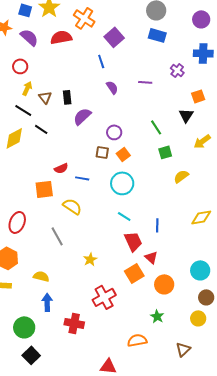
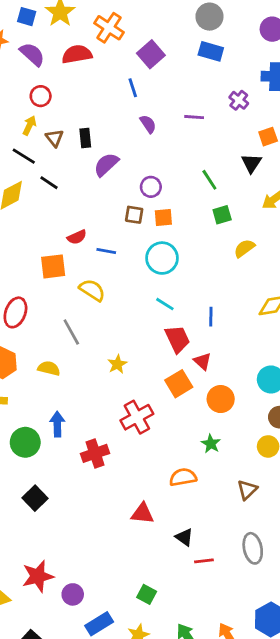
red circle: (20, 66) -> (41, 96), moved
orange square: (123, 154) -> (163, 218), turned 32
yellow semicircle: (41, 276) -> (49, 368), moved
red cross: (74, 323) -> (95, 453), turned -30
green circle: (24, 327) -> (25, 442), moved

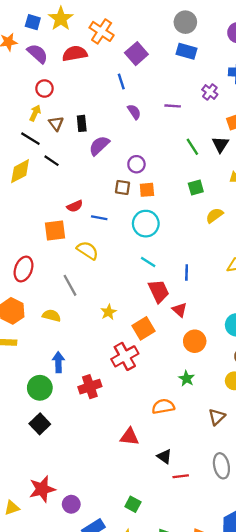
green line: (209, 180) -> (192, 147), moved
orange square: (179, 384) -> (143, 328), moved
green circle: (25, 442) -> (40, 388), moved

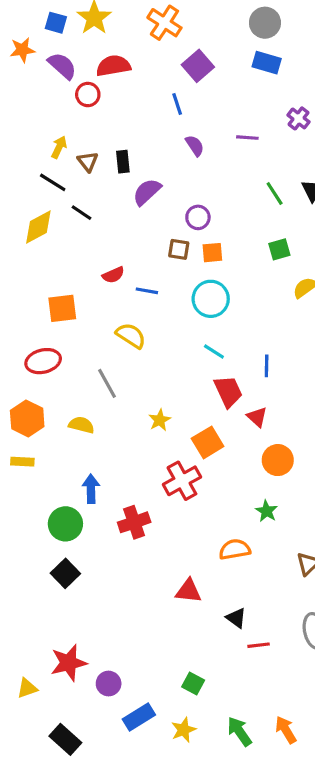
orange cross: (102, 31) -> (164, 23), moved
red circle: (44, 89) -> (88, 95), moved
orange square: (55, 231) -> (62, 308), moved
red ellipse: (24, 269) -> (43, 361), turned 55

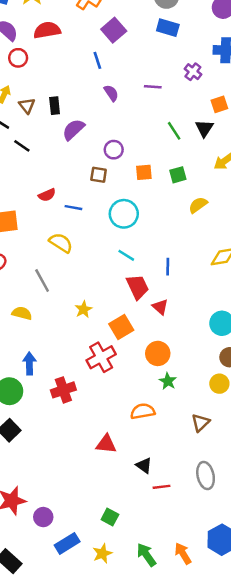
red circle: (88, 95) -> (18, 58), moved
orange square: (212, 253) -> (144, 172), moved
orange circle: (278, 460) -> (158, 353), moved

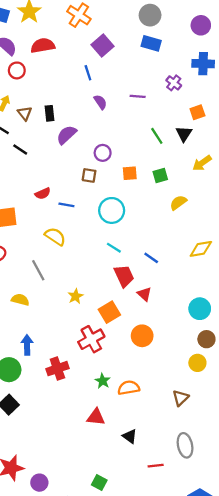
blue line: (168, 267) -> (151, 258), turned -56
green star: (168, 381) -> (103, 381), moved
red line: (162, 487) -> (156, 466), moved

